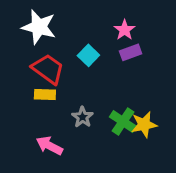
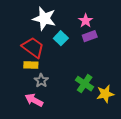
white star: (39, 27) -> (44, 19), moved
gray star: (82, 117) -> (41, 80), moved
yellow star: (144, 125) -> (105, 94), moved

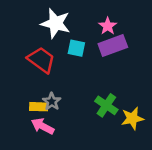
purple rectangle: (90, 36) -> (113, 46), size x1.5
cyan square: (61, 38) -> (76, 48), turned -32
yellow rectangle: (31, 65) -> (39, 107), moved

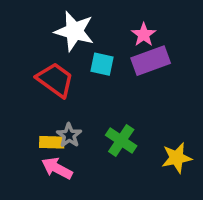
green cross: (106, 105) -> (121, 140), moved

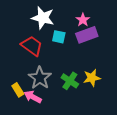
gray star: (69, 135) -> (40, 78), size x1.6
yellow rectangle: (52, 142) -> (18, 90), moved, turned 56
yellow star: (177, 158) -> (92, 78), moved

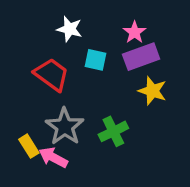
white star: (43, 18) -> (70, 29), size x0.7
yellow star: (92, 78) -> (152, 91), moved, turned 30
green cross: (70, 81) -> (113, 131), turned 30

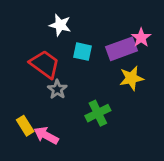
pink star: (135, 32) -> (141, 38), moved
yellow star: (152, 91) -> (131, 78), turned -30
gray star: (65, 127) -> (57, 89), moved, size x0.6

